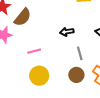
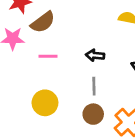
pink line: (34, 51) -> (48, 56), moved
gray line: (80, 53) -> (94, 86), moved

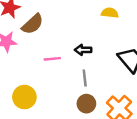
pink line: (48, 56) -> (52, 59), moved
yellow circle: (45, 103) -> (24, 97), moved

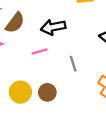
black arrow: (83, 50) -> (53, 27), moved, size x1.5
brown circle: (86, 104) -> (47, 92), moved

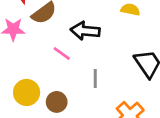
pink line: (40, 52) -> (62, 54), turned 35

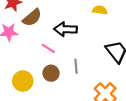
brown circle: (57, 102) -> (51, 73), moved

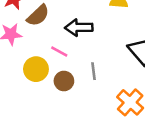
yellow circle: (23, 81) -> (36, 69), moved

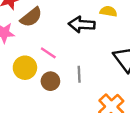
black arrow: (79, 27) -> (82, 25), moved

